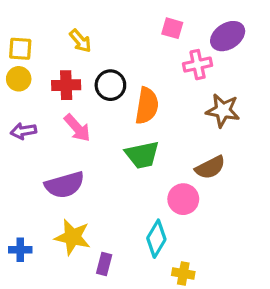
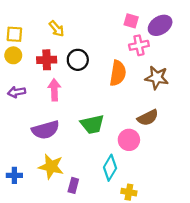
pink square: (172, 28) -> (131, 21), moved
orange semicircle: (147, 106) -> (118, 73), moved
pink arrow: (77, 128) -> (54, 90), turned -140
green trapezoid: (142, 155) -> (92, 124), moved

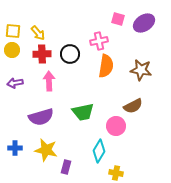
yellow arrow: (57, 29) -> (38, 33), moved
pink cross: (139, 45) -> (99, 41), moved
blue cross: (14, 175) -> (15, 148), moved

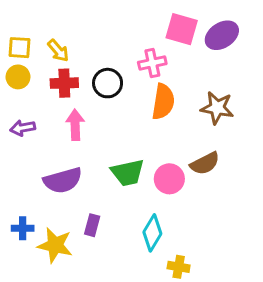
pink square: (118, 19) -> (182, 29), size x1.5
pink circle: (116, 126) -> (169, 179), moved
yellow star: (46, 150) -> (55, 245), moved
purple rectangle: (66, 167) -> (92, 225), moved

